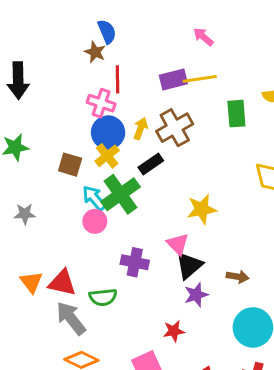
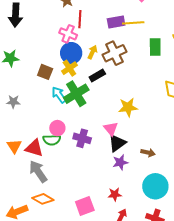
pink circle: (95, 221) -> (57, 128), moved
green semicircle: (103, 297) -> (52, 140), moved
red star: (174, 331) -> (115, 194), moved

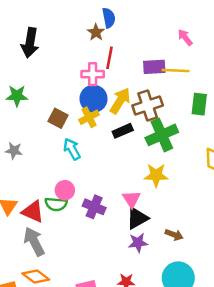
pink cross: (68, 34) -> (93, 74), turned -30
yellow arrow: (92, 52) -> (120, 101), size x1.5
green cross: (76, 94) -> (162, 135), moved

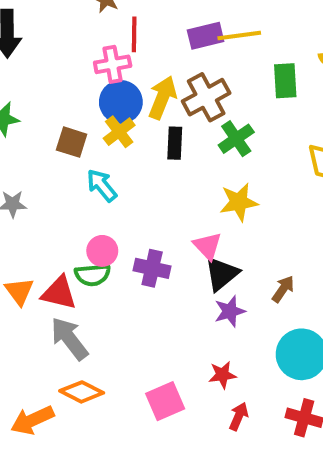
black rectangle: (123, 131) -> (175, 143), turned -54
green cross: (162, 135) -> (236, 139), size x0.7
brown arrow: (174, 235) -> (283, 289), turned -66

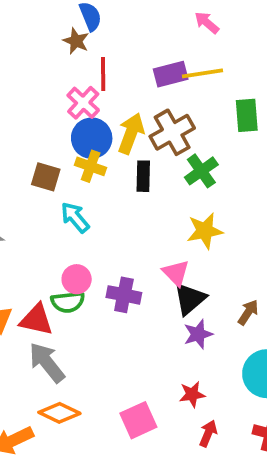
pink cross: (113, 64) -> (83, 103), turned -36
yellow cross: (119, 132) -> (91, 166), turned -32

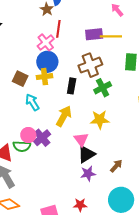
yellow arrow: (131, 133) -> (64, 116), moved
yellow cross: (91, 166) -> (45, 77), turned -35
purple cross: (124, 295) -> (42, 138), moved, turned 30

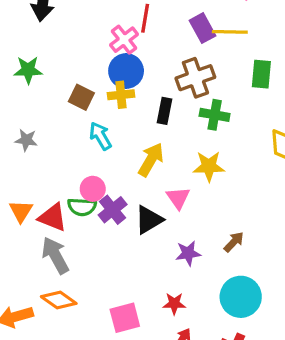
purple rectangle: (94, 34) -> (203, 28), turned 66
green cross: (103, 88) -> (215, 115), turned 36
purple cross: (42, 138) -> (113, 210), moved
black triangle: (86, 154) -> (149, 220), moved

